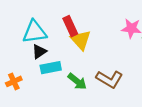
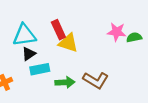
yellow triangle: (81, 40) -> (68, 43), turned -30
green arrow: (77, 81) -> (65, 82), turned -42

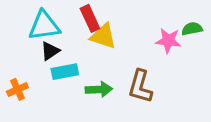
pink star: (117, 32) -> (168, 41), moved
brown L-shape: (96, 80) -> (140, 86), turned 75

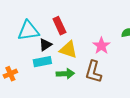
yellow triangle: (103, 36) -> (68, 50), moved
pink star: (168, 41) -> (101, 46), moved, turned 30
black triangle: (50, 51) -> (45, 45), moved

